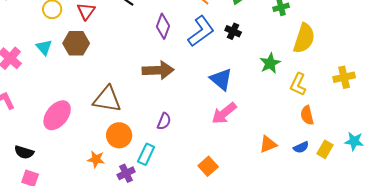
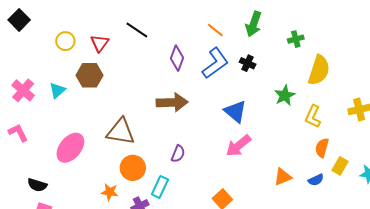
cyan triangle: (44, 47) -> (57, 90), moved, turned 30
orange semicircle: (307, 115) -> (322, 148), turned 30
yellow rectangle: (325, 149) -> (340, 166), moved

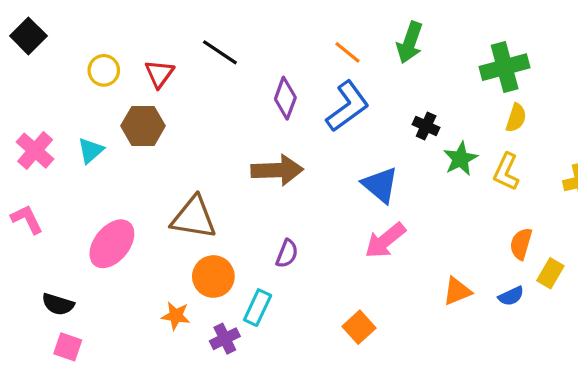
green cross: (296, 39) -> (505, 67), moved, size x1.8
black cross: (247, 63) -> (426, 126), moved
yellow semicircle: (319, 70) -> (516, 118), size x0.6
yellow L-shape: (313, 117) -> (506, 172), moved

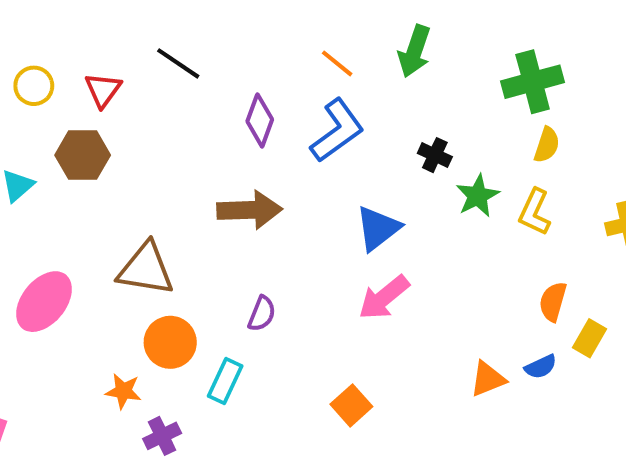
blue triangle: (380, 185) -> (378, 228), turned 42
orange triangle: (457, 291) -> (488, 379), moved
purple cross: (225, 339) -> (162, 436), moved

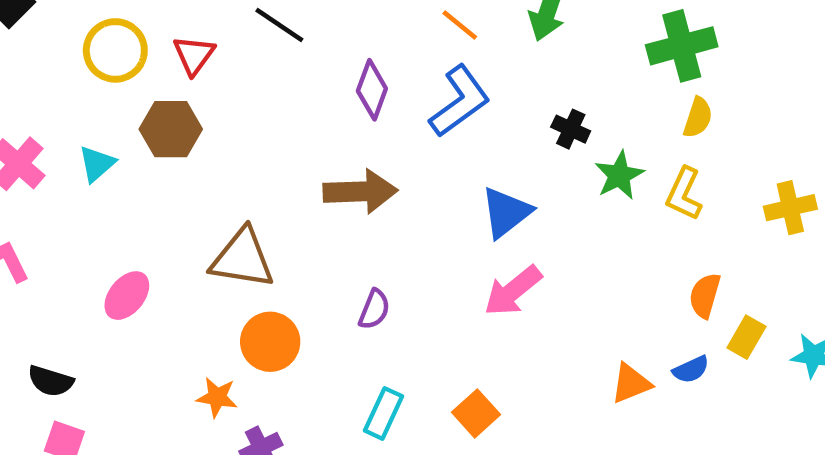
yellow circle: (34, 86) -> (115, 50), size x1.4
pink ellipse: (44, 302) -> (127, 296), size x0.7
cyan rectangle: (225, 381) -> (383, 413), moved

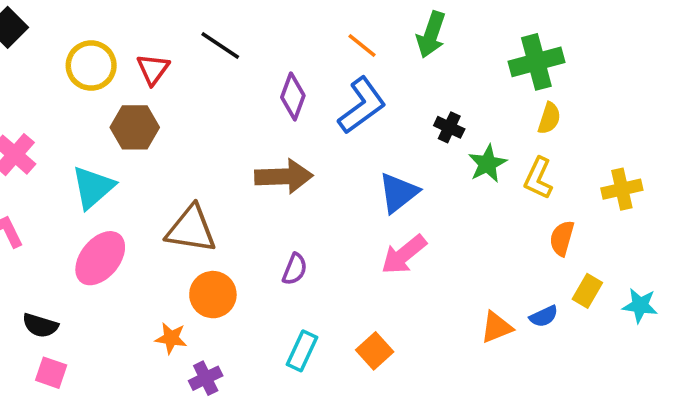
cyan triangle: (97, 164) -> (93, 187), moved, size x1.5
pink ellipse: (127, 296) -> (100, 258), size x1.4
orange semicircle: (705, 296) -> (562, 238), moved

